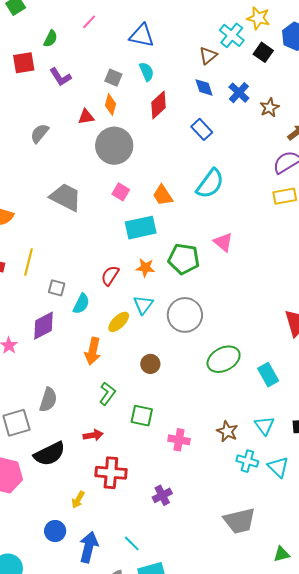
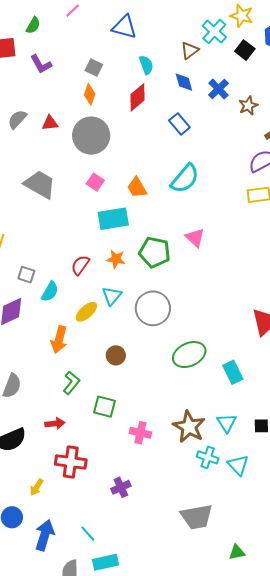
cyan semicircle: (147, 72) -> (146, 65), moved
red triangle: (86, 117) -> (50, 123), moved
brown star: (227, 431) -> (189, 427), size x1.5

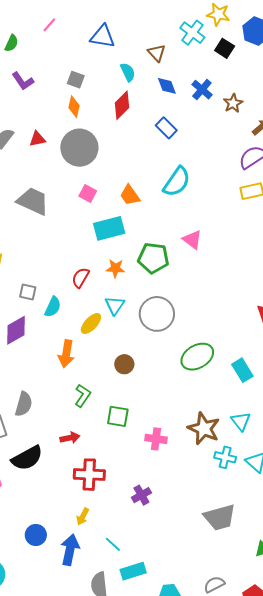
brown triangle: (190, 50) -> (157, 53), moved, turned -30
yellow arrow: (37, 487) -> (83, 517), moved

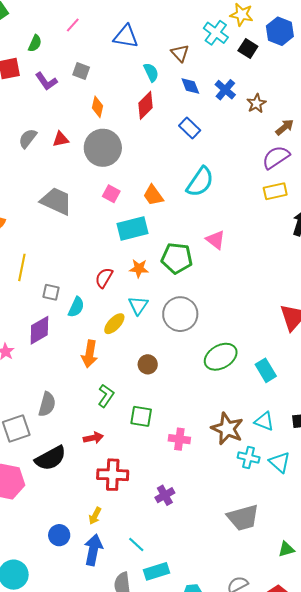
gray square: (76, 80) -> (81, 71), moved
cyan triangle: (241, 421) -> (264, 421), turned -30
yellow arrow: (83, 517) -> (95, 516), moved

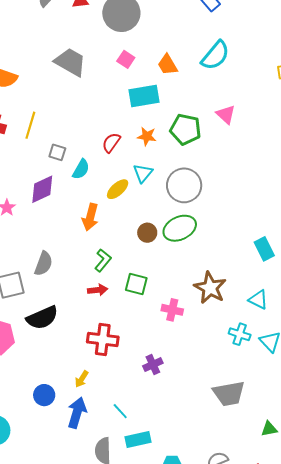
green ellipse: (221, 357) -> (180, 228), moved
brown star: (227, 429) -> (210, 288), moved
red arrow: (93, 438) -> (98, 290), moved

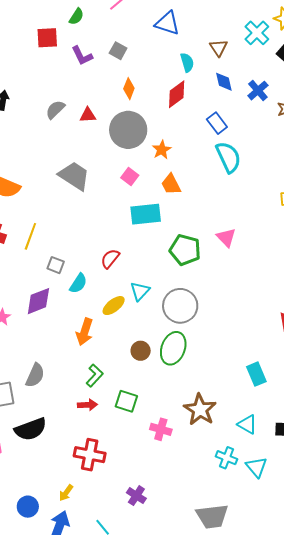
cyan semicircle: (215, 55) -> (228, 157), moved, turned -68
orange star: (147, 136) -> (162, 150), moved, turned 30
green ellipse: (180, 228) -> (173, 348), turned -48
purple cross: (153, 365) -> (136, 496), moved, turned -36

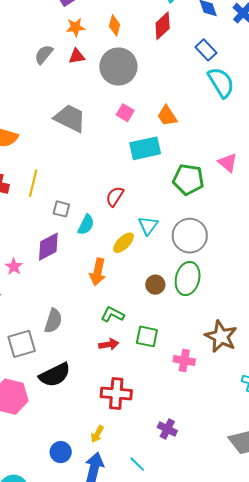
orange star: (162, 150) -> (76, 27), moved, turned 30
green L-shape: (95, 376) -> (113, 314), turned -100

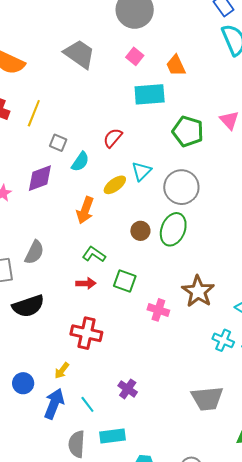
purple cross: (167, 429) -> (128, 389), moved
cyan line: (137, 464) -> (87, 404), moved

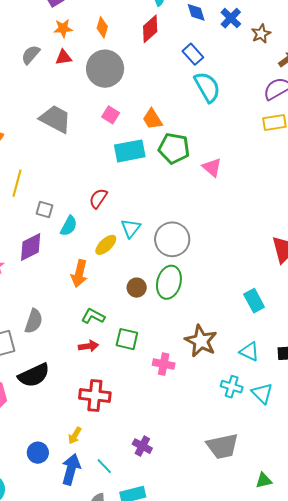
green pentagon: (188, 131) -> (174, 148), moved

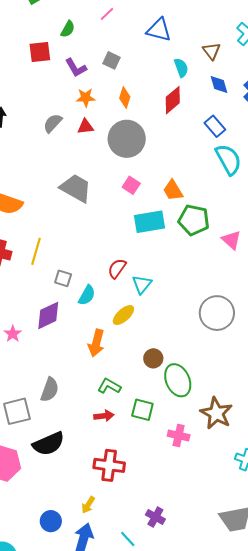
cyan triangle: (131, 228) -> (142, 284), moved
gray circle: (172, 239) -> (217, 313), moved
green ellipse: (169, 282) -> (178, 380), moved, turned -40
cyan line: (104, 466) -> (128, 539), moved

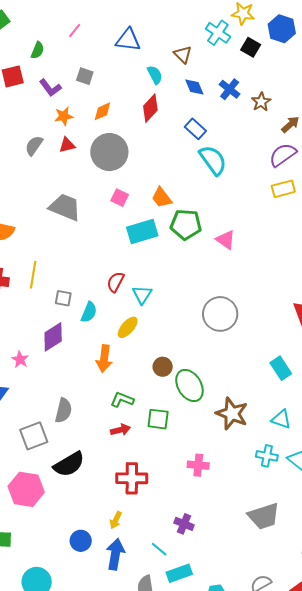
orange diamond: (125, 98) -> (102, 111), turned 55
pink cross: (179, 435) -> (198, 465), moved

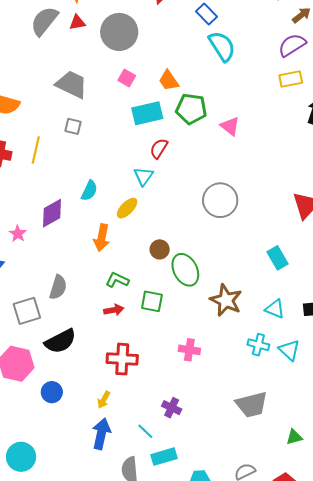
gray semicircle: (34, 146) -> (44, 21), size x1.5
red semicircle: (116, 282) -> (159, 148), moved
gray square: (63, 298) -> (73, 126), moved
blue circle: (81, 541) -> (52, 392), moved

